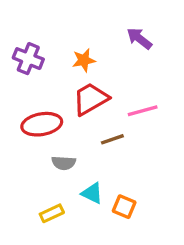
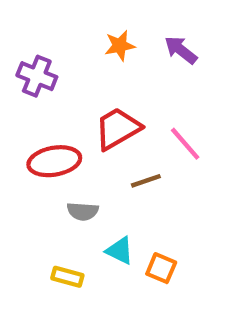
orange star: (84, 60) -> (120, 46), moved
pink line: (143, 111) -> (185, 144), turned 64
yellow rectangle: (52, 213) -> (67, 277), turned 40

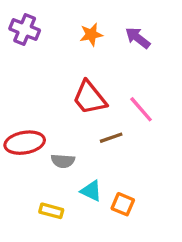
purple cross: (37, 76) -> (25, 30), moved
red trapezoid: (118, 128) -> (90, 98), turned -99
red ellipse: (54, 161) -> (25, 143), moved

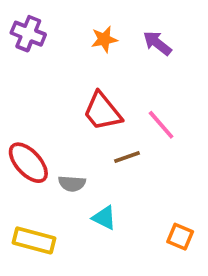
red ellipse: (25, 143) -> (28, 163), turned 57
orange square: (123, 204) -> (180, 237), moved
yellow rectangle: (51, 211) -> (34, 240), moved, size x1.5

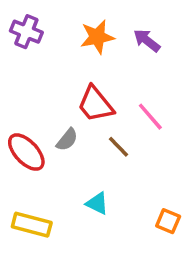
orange star: (104, 39) -> (97, 37), size x1.4
brown line: (127, 157) -> (118, 147), turned 65
gray semicircle: (72, 184) -> (67, 140), moved, turned -55

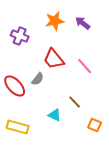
purple cross: (26, 32) -> (20, 36), moved
brown line: (118, 147) -> (75, 102), moved

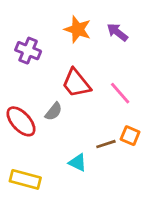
orange star: (55, 21) -> (78, 29), turned 30
brown line: (75, 102) -> (106, 144), turned -64
orange square: (95, 125) -> (130, 136), moved

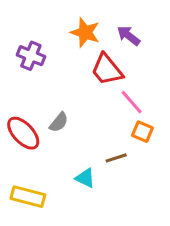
red trapezoid: (76, 83) -> (107, 70), moved
orange square: (130, 136) -> (142, 132), moved

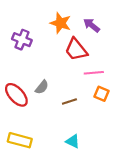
pink line: (132, 102) -> (94, 73), turned -54
brown line: (116, 158) -> (69, 101), moved
cyan triangle: (85, 178) -> (73, 141), moved

